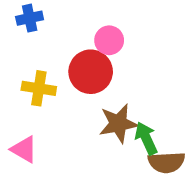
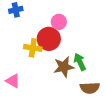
yellow cross: (39, 88) -> (33, 48), moved
green arrow: (146, 138) -> (80, 62), moved

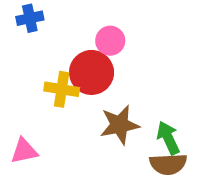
green arrow: (80, 62) -> (168, 138), moved
pink triangle: (13, 81) -> (24, 151), turned -42

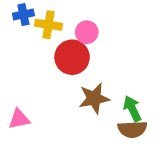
yellow cross: (62, 89) -> (48, 25), moved

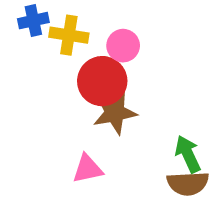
brown star: (94, 98) -> (115, 112), moved
pink triangle: (19, 119) -> (88, 169), moved

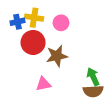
blue cross: (33, 21) -> (17, 22), moved
red circle: (102, 81) -> (33, 42), moved

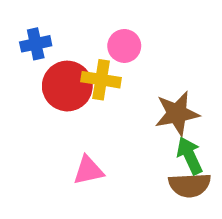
yellow cross: (34, 18) -> (101, 80), moved
brown star: (57, 56) -> (177, 113), moved

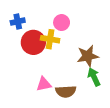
brown semicircle: (190, 185) -> (66, 91), moved

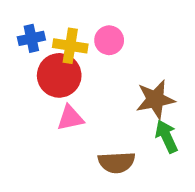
yellow cross: (50, 39) -> (70, 46), moved
pink triangle: (44, 84) -> (70, 118), moved

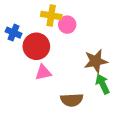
blue cross: (31, 38) -> (14, 33), moved, turned 35
yellow cross: (70, 46) -> (51, 15), moved

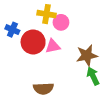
pink triangle: (43, 73) -> (53, 46), moved
brown semicircle: (72, 100) -> (43, 89), moved

